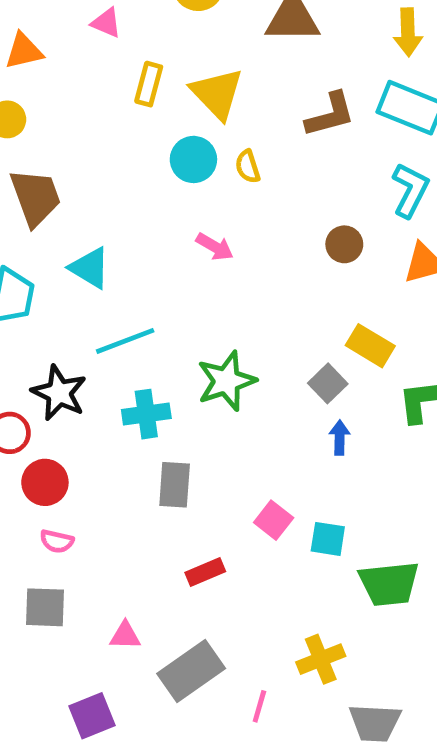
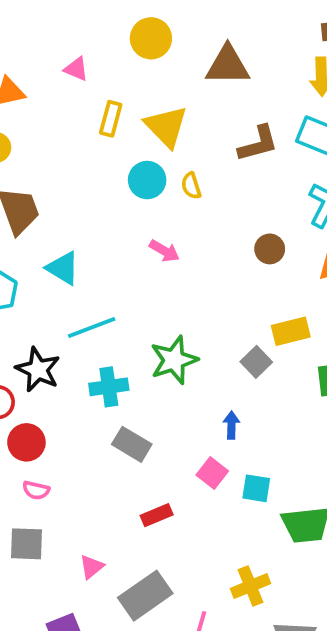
yellow rectangle: (370, 346) -> (291, 331), turned -45
blue arrow: (340, 438) -> (231, 425), moved
gray rectangle: (175, 485) -> (132, 444), turned -63
pink triangle: (125, 636) -> (92, 567), turned -40

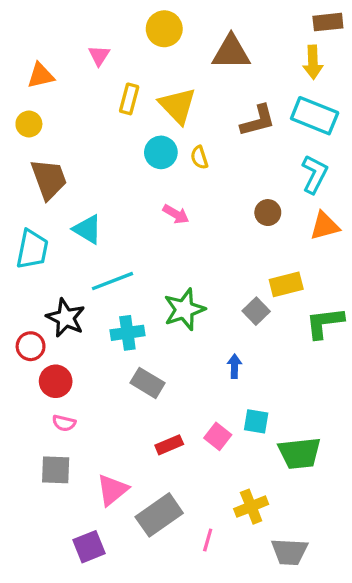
pink triangle: (76, 69) -> (99, 56), turned 40
pink square: (212, 473) -> (218, 436), moved
pink triangle: (92, 567) -> (112, 490), size x1.5

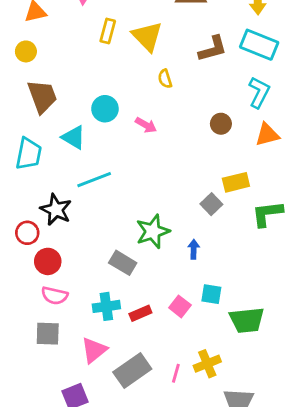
cyan circle: (161, 152) -> (105, 109), moved
green star: (184, 309) -> (153, 231), moved
cyan cross: (127, 333) -> (106, 306), moved
pink semicircle: (64, 423) -> (55, 296), size x1.4
pink line: (208, 540) -> (176, 373), moved

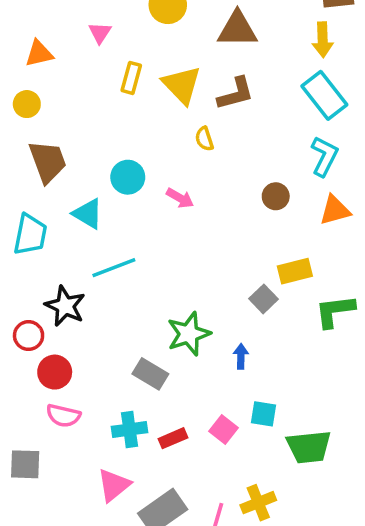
cyan rectangle: (259, 45) -> (324, 95), turned 30
brown L-shape: (213, 49) -> (236, 94), moved
gray square: (48, 334) -> (25, 464), moved

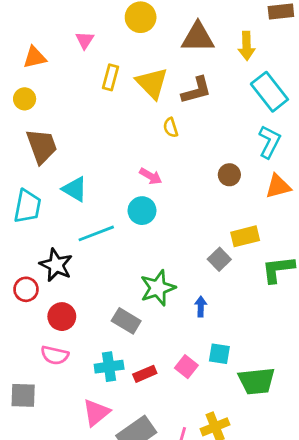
yellow arrow: (323, 40) -> (247, 46), moved
cyan circle: (128, 177) -> (142, 211), moved
red circle: (55, 372) -> (62, 317), moved

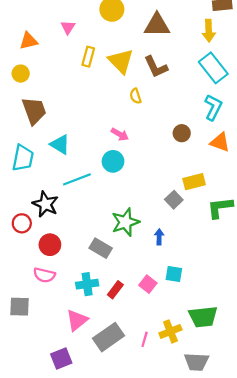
yellow arrow: (247, 46) -> (209, 31), moved
brown L-shape: (196, 90) -> (156, 67), turned 80
orange triangle: (278, 186) -> (220, 142), turned 35
red rectangle: (145, 374) -> (115, 290), turned -30
green trapezoid: (257, 381) -> (203, 317), moved

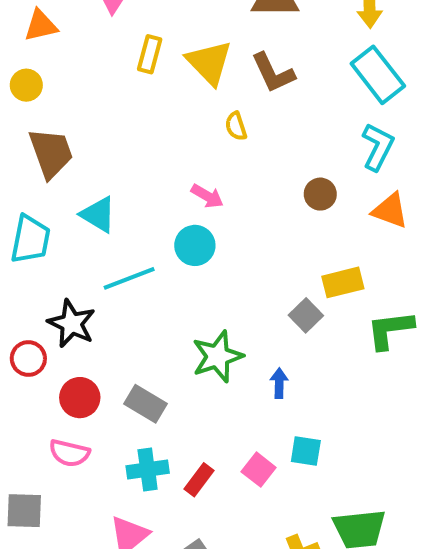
gray rectangle: (101, 248) -> (146, 404), moved

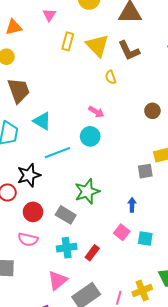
gray square: (306, 315) -> (145, 171), turned 35
black star: (72, 324) -> (29, 175), turned 30
green star: (217, 356) -> (87, 191), moved
pink square: (259, 470) -> (122, 232), moved

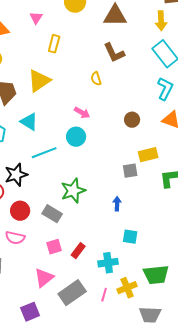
yellow triangle: (97, 45) -> (39, 81), moved, turned 40
brown circle: (152, 111) -> (132, 120), moved
pink square: (122, 232) -> (54, 247), moved, turned 35
cyan cross: (67, 248) -> (108, 263), moved

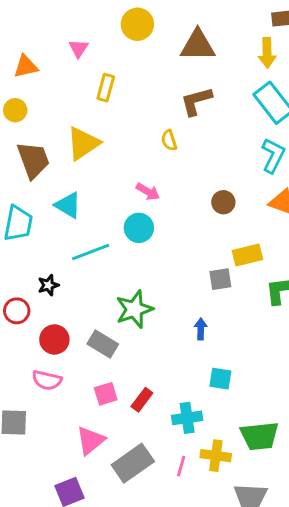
brown L-shape: (114, 53) -> (196, 101), turned 100
black star: (16, 175) -> (48, 285), size x0.6
yellow cross: (127, 288) -> (216, 456), turned 30

